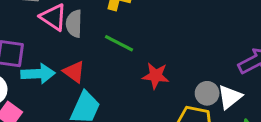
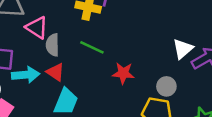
gray semicircle: (74, 24) -> (53, 45), moved
white triangle: (230, 97) -> (183, 49), moved

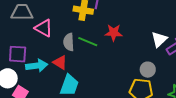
gray semicircle: (53, 45) -> (69, 42), moved
red star: (123, 73) -> (114, 33), moved

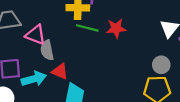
gray semicircle: (69, 42) -> (47, 50), moved
green line: (88, 42) -> (87, 28), moved

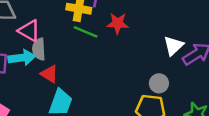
red star: (116, 28) -> (118, 23), moved
cyan arrow: (34, 79) -> (22, 58), moved

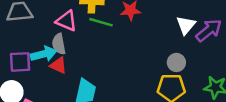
pink triangle: (29, 31) -> (66, 21), moved
red triangle: (49, 74) -> (58, 65), moved

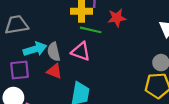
pink triangle: (66, 21) -> (81, 51), moved
cyan arrow: (44, 54) -> (35, 49), moved

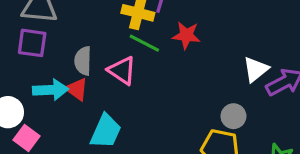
cyan arrow: (35, 49) -> (51, 90), moved
purple square: (20, 70) -> (32, 43), moved

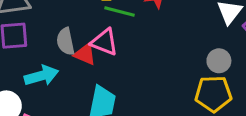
red triangle: (77, 89) -> (85, 54), moved

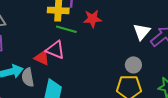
gray semicircle: (66, 41) -> (28, 77), moved

